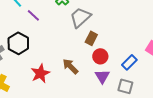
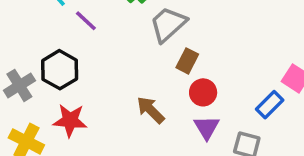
blue rectangle: (129, 62) -> (270, 105), moved
red star: (40, 73) -> (70, 120), moved, turned 30

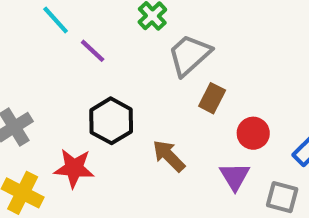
black hexagon: (60, 70) -> (111, 121), moved
red circle: (203, 92) -> (253, 133), moved

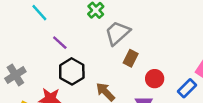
purple line: (93, 51) -> (60, 43), moved

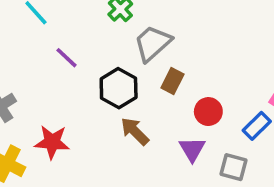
black hexagon: (72, 71) -> (119, 88), moved

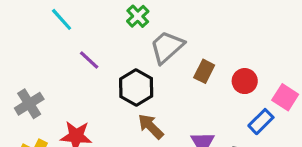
brown rectangle: (172, 81) -> (204, 71), moved
red circle: (208, 112) -> (245, 81), moved

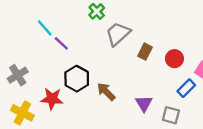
cyan line: (62, 19) -> (45, 28), moved
black hexagon: (136, 88) -> (77, 79), moved

